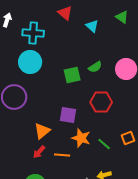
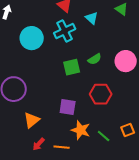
cyan cross: (33, 33) -> (65, 31), moved, turned -30
cyan circle: (30, 62) -> (32, 38), moved
orange triangle: (42, 131) -> (32, 120), moved

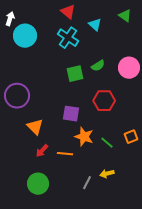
cyan cross: (65, 31) -> (68, 38), turned -30
cyan circle: (32, 38) -> (25, 36), moved
orange triangle: (32, 120) -> (35, 127), turned -36

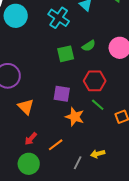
green line: (107, 143) -> (98, 105), moved
red arrow: (42, 151) -> (31, 139), moved
orange line: (65, 154) -> (56, 145), moved, turned -42

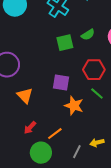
green circle: (29, 164) -> (41, 153), moved

